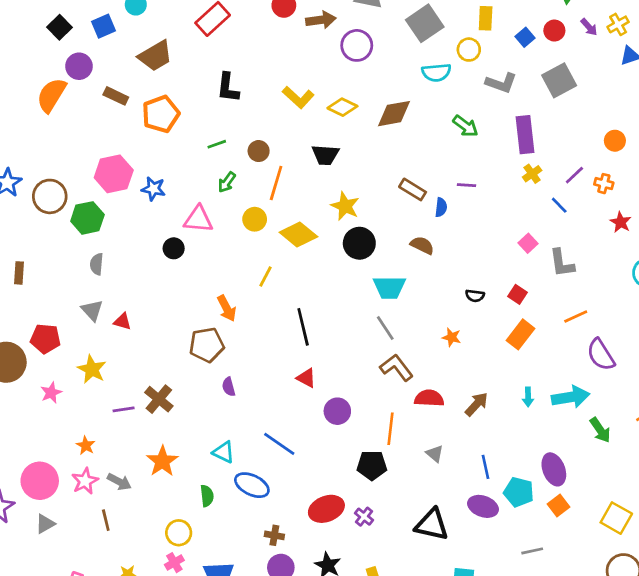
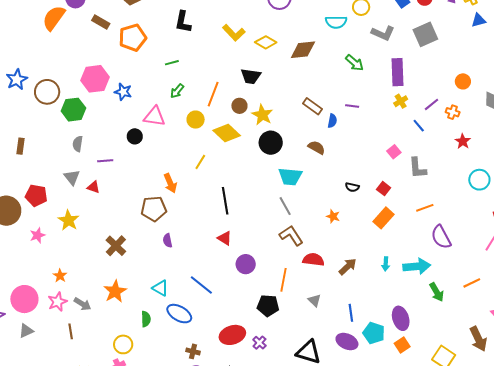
brown circle: (259, 151) -> (239, 106), moved
purple line: (124, 409) -> (105, 161), moved

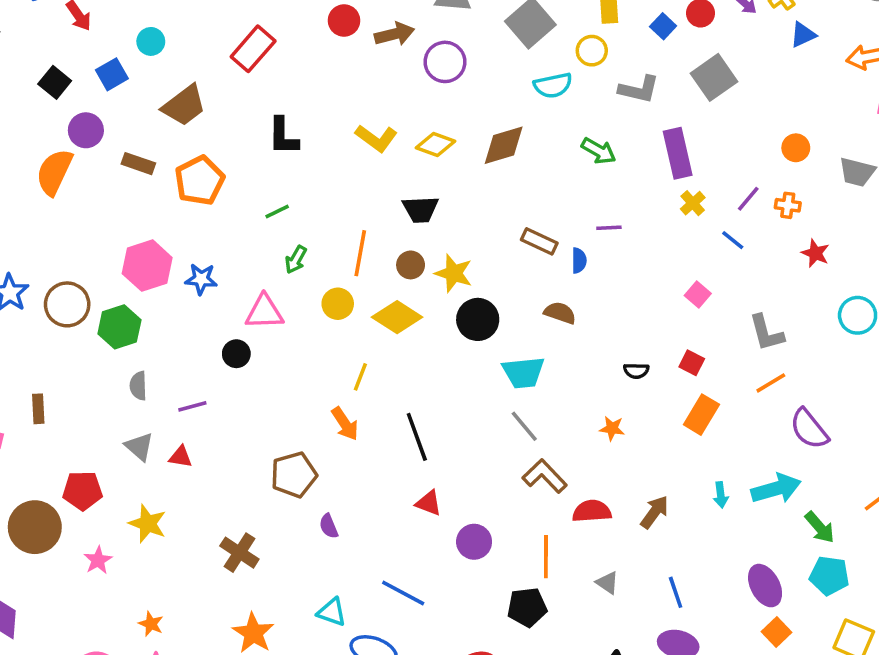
gray L-shape: (418, 168) -> (766, 333), moved
orange arrow: (170, 183) -> (345, 424), moved
cyan pentagon: (374, 333) -> (829, 576), moved

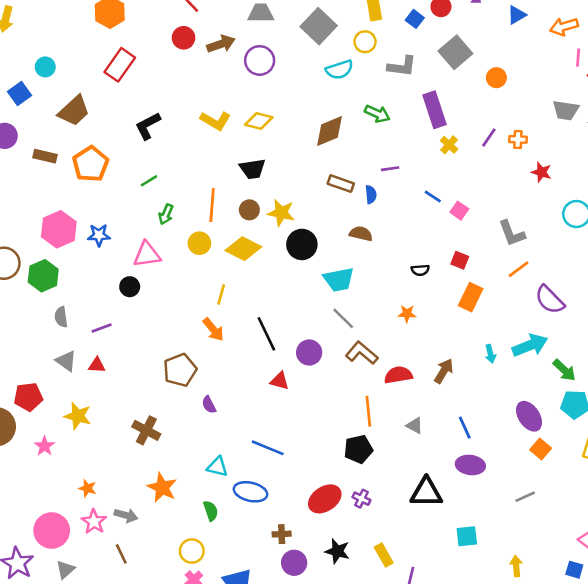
black L-shape: (283, 136) -> (148, 126), turned 68
brown diamond: (504, 145) -> (329, 131), moved
orange circle: (796, 148) -> (496, 78), moved
blue line: (733, 240) -> (433, 197), moved
purple circle: (474, 542) -> (309, 352), moved

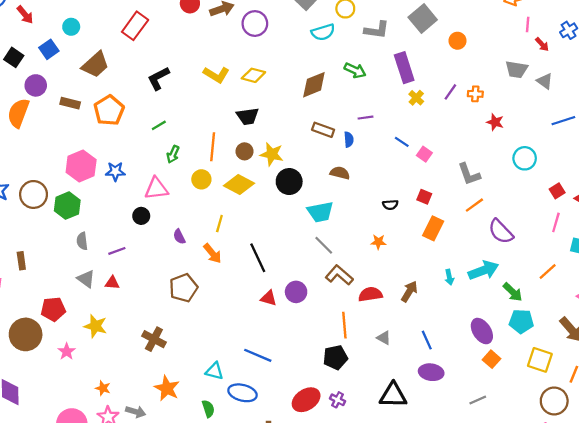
purple circle: (309, 352) -> (296, 292), moved
purple semicircle: (209, 405) -> (179, 237), moved

